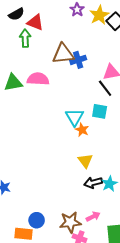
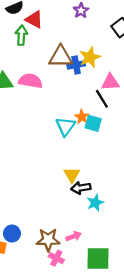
yellow star: (99, 15) -> (90, 57), moved
orange star: (82, 130) -> (82, 117), moved
black arrow: (93, 183) -> (81, 188), moved

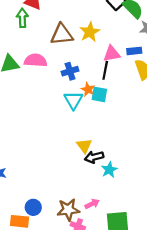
blue cross: (76, 65) -> (70, 71), moved
black line: (102, 99) -> (105, 70), turned 48

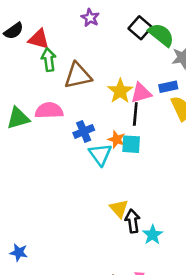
green arrow: (22, 18) -> (49, 60), moved
yellow star: (90, 32) -> (120, 91), moved
blue cross: (70, 71) -> (84, 131), moved
black arrow: (94, 157) -> (133, 221), turned 102

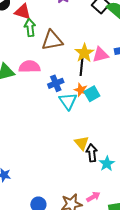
black line: (135, 114) -> (82, 67), moved
cyan square: (131, 144) -> (92, 94), turned -35

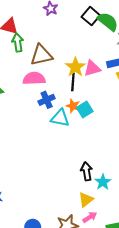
pink semicircle: (30, 67) -> (34, 78), moved
cyan triangle: (68, 101) -> (60, 118), turned -42
yellow triangle: (82, 143) -> (86, 200), moved, turned 35

